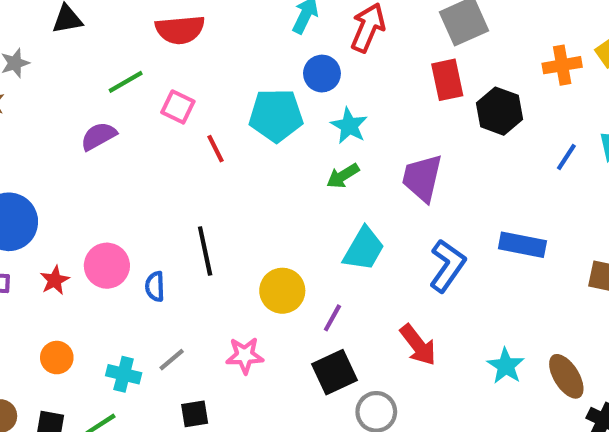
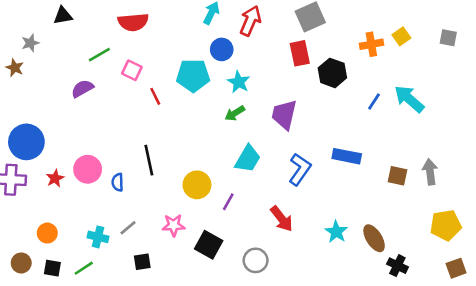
orange circle: (57, 358) -> (47, 233), moved
black square: (335, 372) -> (209, 245), moved, turned -36

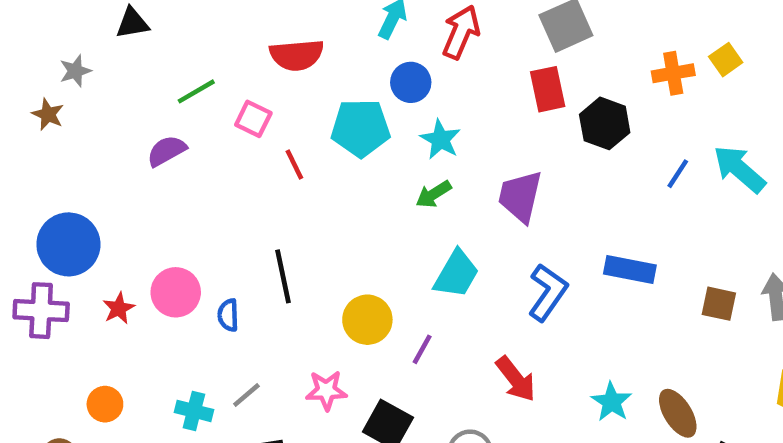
red semicircle: (133, 22) -> (297, 55), moved

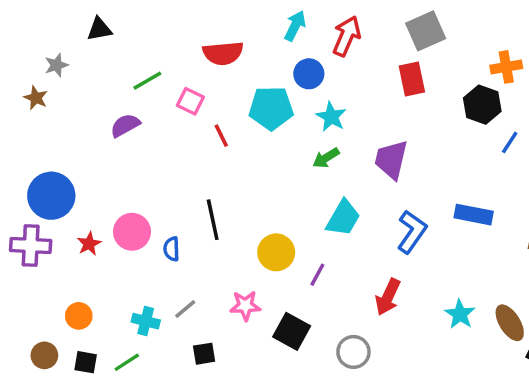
black hexagon: (605, 123) -> (482, 105), moved
red arrow: (516, 379) -> (388, 297), turned 63

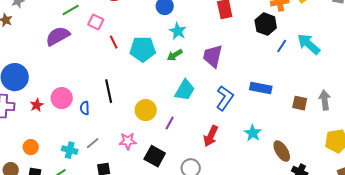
cyan pentagon: (271, 108) -> (143, 49), moved
purple semicircle: (125, 125) -> (58, 36), size x1.4
cyan star: (460, 314) -> (253, 133), moved

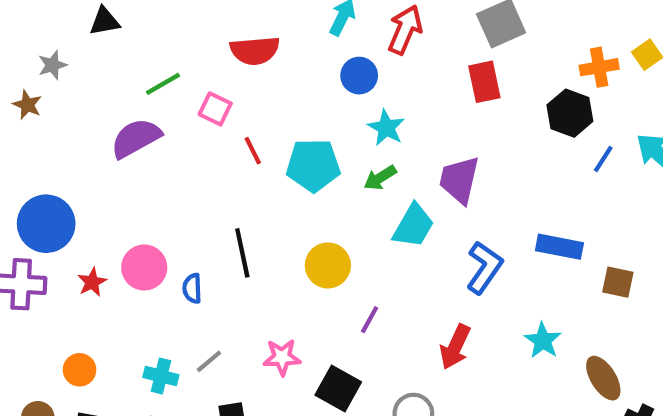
cyan trapezoid: (185, 90) -> (413, 226), moved
brown square: (300, 103) -> (618, 282), moved
yellow circle: (146, 110) -> (328, 265), moved

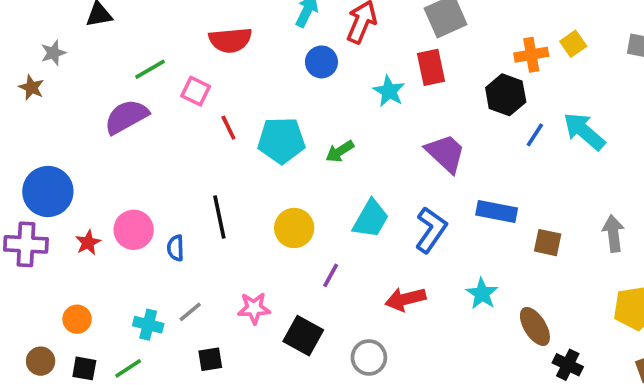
cyan star: (386, 128) -> (389, 91), moved
purple trapezoid: (459, 180) -> (446, 153), moved, turned 120
cyan trapezoid: (413, 226) -> (371, 219), moved
red arrow: (455, 347) -> (405, 299), turned 51

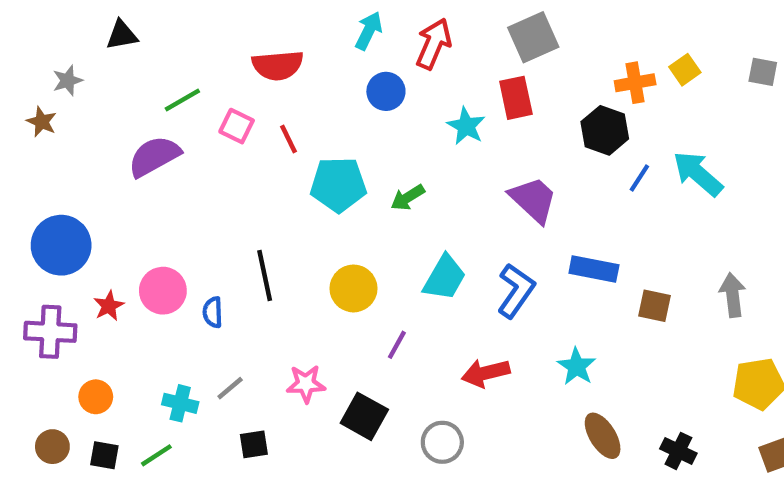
red line: (228, 128) -> (289, 139), moved
purple cross: (26, 244) -> (50, 332), moved
brown ellipse: (535, 326) -> (603, 436), moved

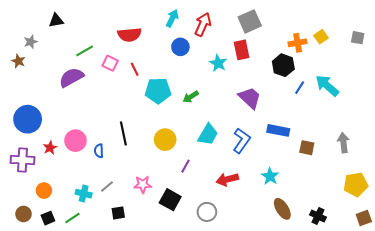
black square: (104, 455) -> (48, 218), turned -32

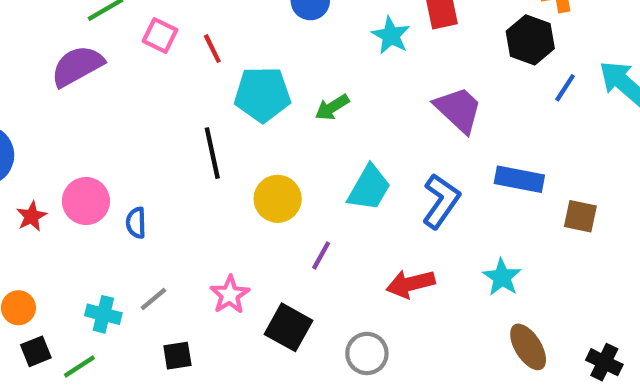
black line: (123, 133) -> (212, 153), moved
pink star: (143, 184) -> (230, 295), turned -30
black square: (48, 218) -> (36, 351), moved

